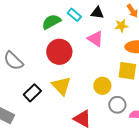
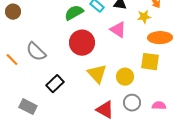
yellow triangle: (61, 86) -> (97, 74), moved
gray circle: (117, 105) -> (132, 103), moved

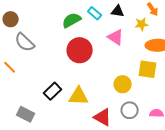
gray semicircle: (36, 52) -> (25, 42), moved
yellow triangle: (97, 74) -> (79, 96), moved, turned -45

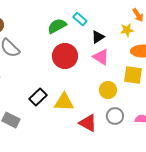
black triangle: (118, 11) -> (98, 37), moved, turned -40
pink triangle: (116, 37) -> (101, 57), moved

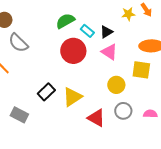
cyan rectangle: (80, 19) -> (87, 31), moved
yellow star: (127, 30) -> (128, 14), moved
yellow triangle: (64, 102) -> (72, 97), turned -35

